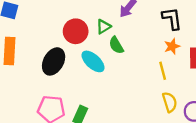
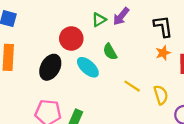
green triangle: (103, 27) -> (99, 20), moved
yellow line: (163, 71) -> (132, 86), moved, turned -42
yellow semicircle: (170, 102) -> (161, 95), moved

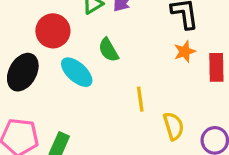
yellow line: (132, 86) -> (140, 99), turned 49
yellow semicircle: (161, 95) -> (174, 126), moved

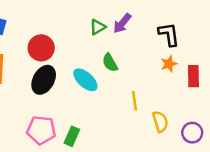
red circle: (53, 31) -> (41, 48), moved

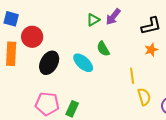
black L-shape: (169, 34) -> (151, 26), turned 85
red circle: (41, 48) -> (32, 37), moved
yellow line: (134, 101) -> (132, 76), moved

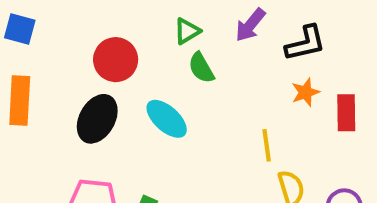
purple arrow: (113, 17) -> (250, 25), moved
red circle: (32, 37) -> (116, 60), moved
green semicircle: (103, 49) -> (201, 68), moved

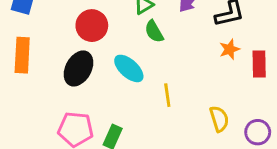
yellow line: (267, 145) -> (167, 95), moved

